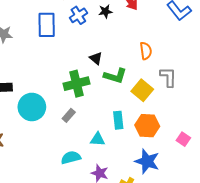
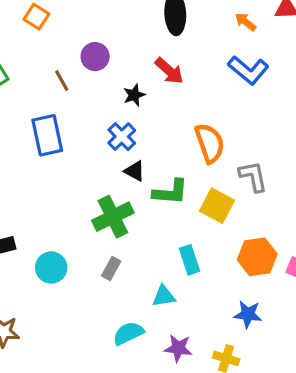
blue cross: (78, 15) -> (122, 137), moved
orange semicircle: (146, 51) -> (210, 143), size x1.4
cyan circle: (32, 107) -> (51, 268), size x0.7
orange hexagon: (147, 126) -> (257, 257), moved
blue star: (147, 161) -> (248, 314), size x0.7

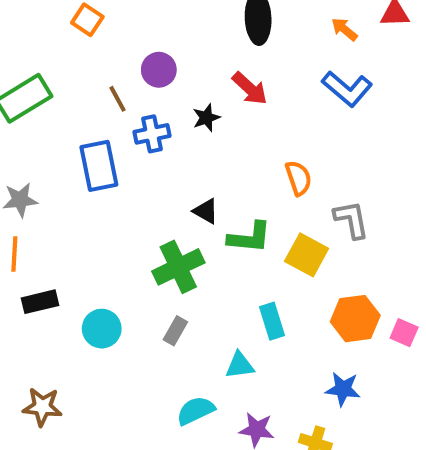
blue cross: (122, 137) -> (152, 134), moved, turned 32
orange semicircle: (210, 143) -> (298, 178), size x0.7

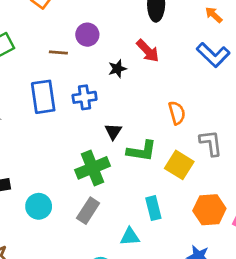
brown line: (117, 99) -> (58, 52), turned -60
blue cross: (152, 134) -> (85, 97), moved
black triangle: (206, 211) -> (113, 131), turned 30
gray rectangle: (175, 331) -> (88, 211), size x1.4

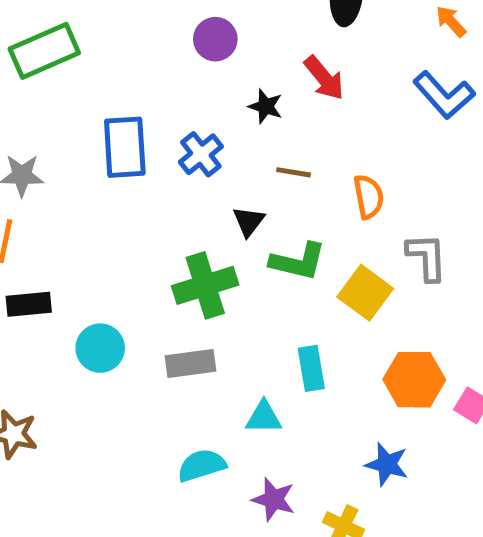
brown line: (58, 52) -> (294, 172), moved
black star: (117, 69) -> (266, 106), turned 30
blue cross: (85, 97) -> (201, 154), turned -35
gray rectangle: (88, 211) -> (191, 363), turned 45

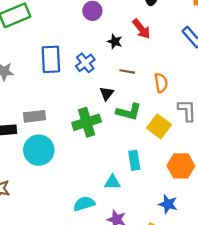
cyan circle: (100, 348) -> (39, 150), size x1.4
gray rectangle: (191, 363) -> (34, 116), moved

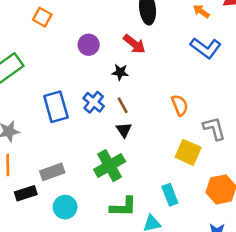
red arrow: (141, 29) -> (134, 44), moved
brown line: (127, 71) -> (123, 105), moved, turned 64
green L-shape: (129, 112) -> (123, 207), moved
cyan circle: (39, 150) -> (65, 207), size x0.7

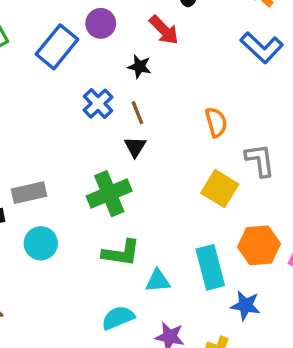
blue rectangle: (56, 107) -> (57, 47), moved, turned 48
cyan rectangle: (170, 195) -> (210, 267), moved, size x1.4

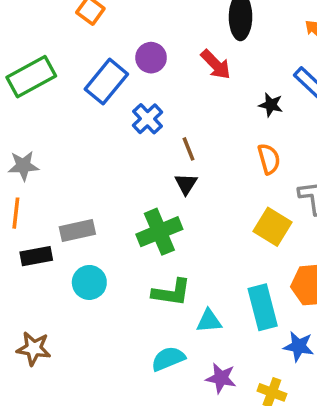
black star: (139, 67) -> (271, 105), moved
blue cross: (98, 104) -> (148, 119), moved

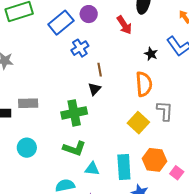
orange semicircle: (269, 159) -> (144, 84), size x1.4
cyan circle: (89, 282) -> (27, 148), moved

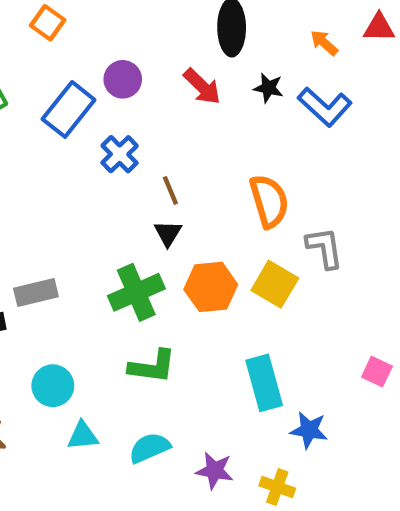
black star: (151, 54) -> (268, 88), moved
orange hexagon: (155, 160) -> (211, 287), moved
cyan triangle: (92, 169) -> (83, 436), moved

